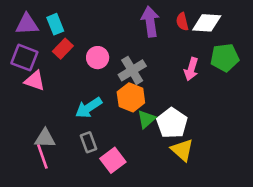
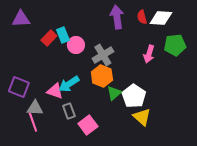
cyan rectangle: (55, 24) -> (63, 35), moved
purple square: (24, 58) -> (19, 87), moved
pink triangle: (35, 81) -> (55, 91), moved

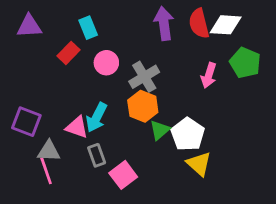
red semicircle: (142, 17) -> (199, 23), size x1.5
cyan rectangle: (63, 35) -> (88, 28), moved
green pentagon: (175, 45) -> (245, 63), turned 30
cyan arrow: (69, 84) -> (97, 117), turned -30

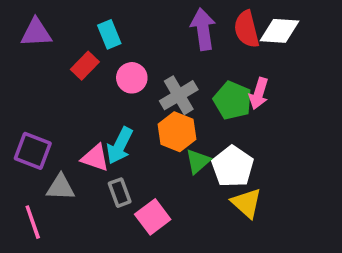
green pentagon: (245, 63) -> (233, 100), moved
pink line: (46, 171) -> (33, 222), moved

